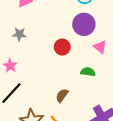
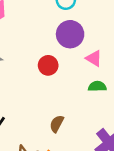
green semicircle: (88, 72) -> (97, 86), moved

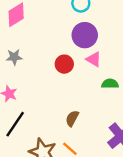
pink triangle: (94, 58) -> (94, 59), moved

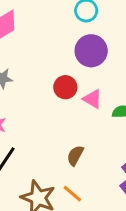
pink triangle: (94, 59) -> (92, 99), moved

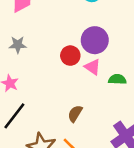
purple circle: (91, 51) -> (95, 40), moved

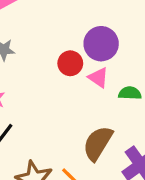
brown semicircle: (75, 114) -> (98, 143), moved, size x1.6

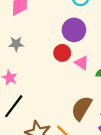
purple circle: (101, 44) -> (74, 30), moved

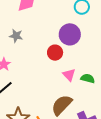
pink triangle: (82, 63) -> (69, 75), moved

